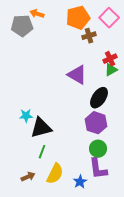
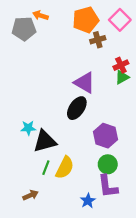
black ellipse: (99, 98) -> (77, 108), moved
yellow semicircle: (55, 174) -> (65, 168), moved

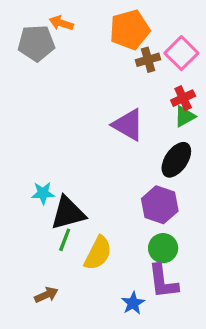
pink square: (120, 20) -> (181, 53), moved
black ellipse: (77, 108) -> (176, 160), moved
green line: (46, 168) -> (65, 240), moved

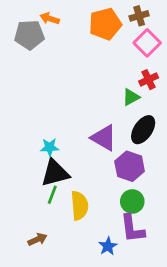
brown cross: (148, 60) -> (139, 16), moved
green triangle: (185, 116) -> (131, 97), moved
purple triangle: (128, 125) -> (104, 138), moved
cyan star: (43, 193) -> (50, 147), moved
yellow semicircle: (98, 253) -> (79, 206), turned -32

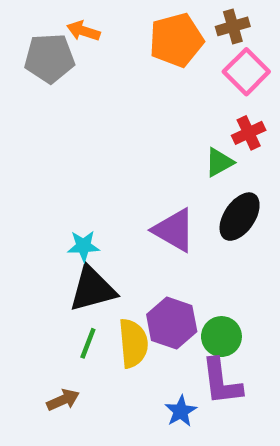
purple hexagon: (130, 166) -> (172, 323), moved
green line: (52, 195) -> (88, 343), moved

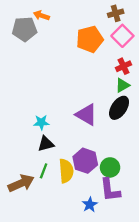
orange pentagon: (176, 40) -> (90, 39), moved
green triangle: (219, 162) -> (122, 85), moved
black triangle: (92, 289) -> (46, 144), size x0.7
brown arrow: (63, 400) -> (21, 183), moved, size x1.6

